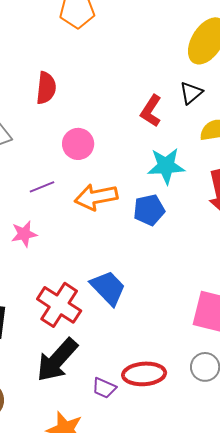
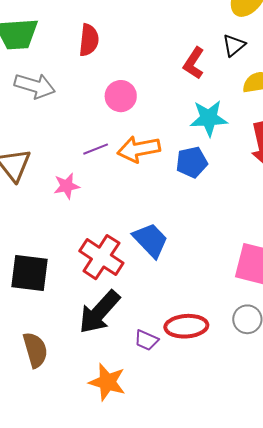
purple line: (42, 187) -> (96, 149), moved

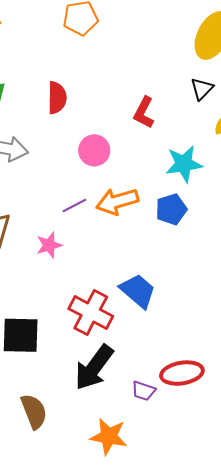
red L-shape: (194, 63) -> (144, 112), moved

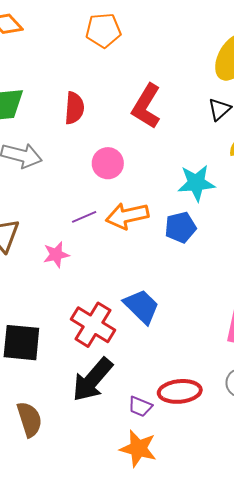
red L-shape: (144, 112) -> (146, 106), moved, size x1.4
orange star: (109, 436) -> (138, 449), moved

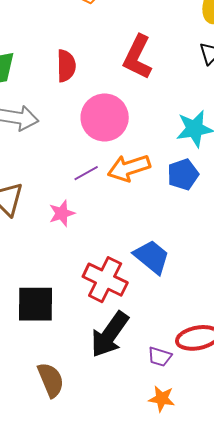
pink circle: (108, 163) -> (105, 117), size x1.5
orange star: (138, 449) -> (162, 399), size x0.7

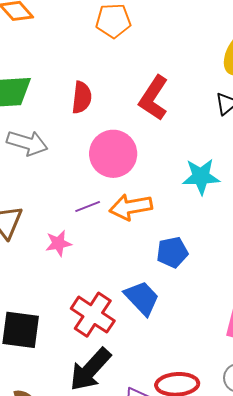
blue pentagon: (183, 174) -> (172, 252), moved

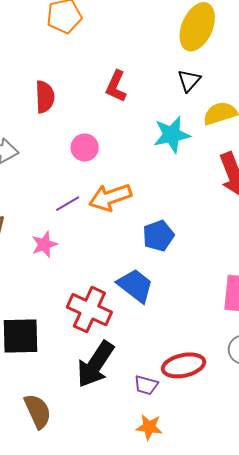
red L-shape: (154, 98) -> (116, 86), size x0.7
pink circle: (113, 154) -> (85, 148), size x0.6
cyan star: (201, 177) -> (172, 135), moved

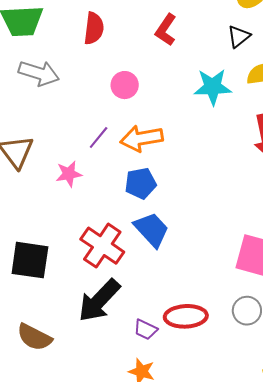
purple line: (68, 204) -> (99, 137), turned -30
blue pentagon: (158, 236) -> (141, 183), moved
brown semicircle: (38, 411) -> (34, 337), turned 132

